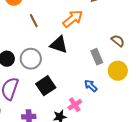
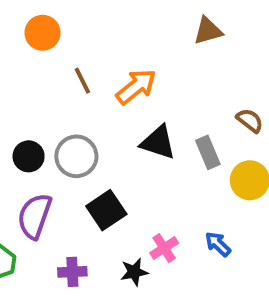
orange arrow: (73, 19) -> (136, 87), moved
black triangle: (59, 45) -> (158, 142), moved
blue arrow: (91, 86) -> (218, 244), moved

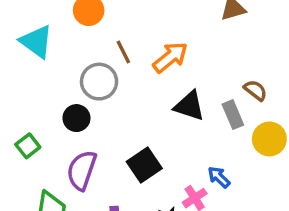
brown semicircle: (250, 120) -> (255, 90), moved
gray circle: (76, 156) -> (99, 82), moved
blue arrow: (218, 244) -> (219, 177), moved

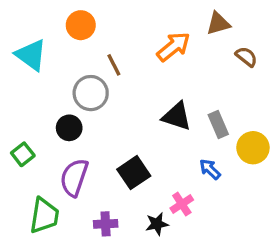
orange arrow: (170, 57) -> (173, 47), moved
brown semicircle: (255, 90) -> (246, 57), moved
blue arrow: (219, 177) -> (210, 169), moved

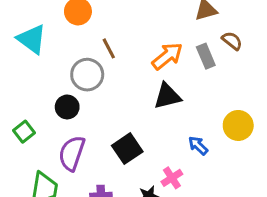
orange arrow: (173, 47) -> (167, 56), moved
black triangle: (177, 116) -> (167, 96), turned -32
gray rectangle: (218, 125) -> (206, 56), moved

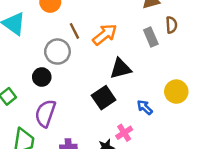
brown semicircle: (232, 41) -> (171, 25), turned 49
orange arrow: (167, 56) -> (105, 35), moved
black square: (127, 149) -> (104, 98), moved

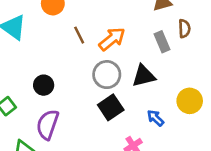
gray circle: (57, 52) -> (107, 75), moved
black triangle: (121, 69) -> (144, 76), moved

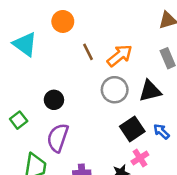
black square: (111, 107) -> (132, 129), moved

